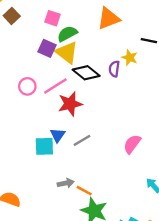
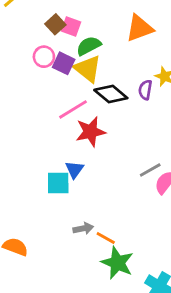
brown square: (12, 16) -> (55, 24), moved
pink circle: (27, 86) -> (44, 57), moved
gray line: (82, 140) -> (150, 170), moved

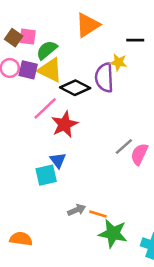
purple semicircle: (145, 90) -> (104, 78), size x1.6

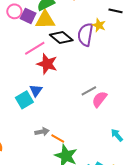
yellow triangle: (50, 70) -> (45, 20), turned -40
red star: (65, 124) -> (47, 64), turned 30
cyan square: (46, 175) -> (24, 100), turned -30

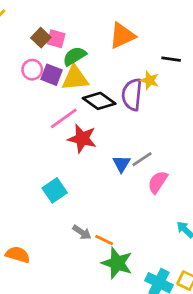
blue triangle: (36, 90) -> (121, 164), moved
gray line: (89, 91) -> (142, 159), moved
gray arrow: (42, 132) -> (82, 232), turned 48

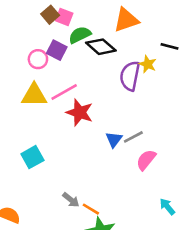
pink circle: (32, 70) -> (38, 59), moved
yellow triangle: (75, 78) -> (34, 95), moved
black diamond: (99, 101) -> (101, 47), moved
cyan square: (55, 190) -> (32, 157), moved

